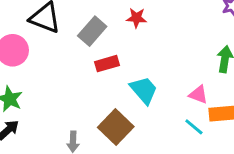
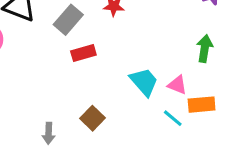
cyan trapezoid: (144, 90) -> (144, 82), moved
brown square: (116, 127) -> (93, 118), size x0.7

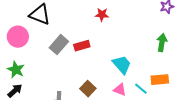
gray rectangle: (68, 20) -> (59, 45), moved
pink triangle: (177, 85) -> (120, 90), moved

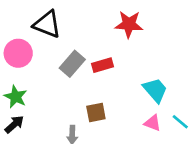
red star: (102, 15) -> (129, 24), size x1.5
brown square: (88, 89) -> (96, 113), moved, turned 35

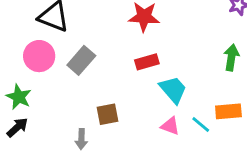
pink circle: (18, 53) -> (39, 56), moved
red rectangle: (103, 65) -> (147, 62), moved

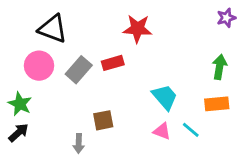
red rectangle: (147, 62) -> (113, 63), moved
orange rectangle: (228, 111) -> (217, 104), moved

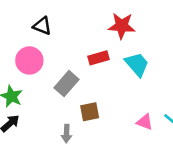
black triangle: (53, 29) -> (42, 26), size x0.7
gray rectangle: (79, 70) -> (67, 84), moved
cyan trapezoid: (165, 97) -> (137, 64), moved

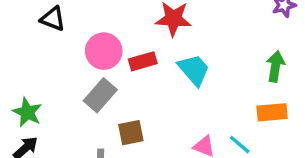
black triangle: (42, 26) -> (53, 19), moved
pink circle: (29, 60) -> (104, 51), moved

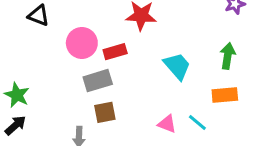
cyan trapezoid: (194, 70) -> (177, 66), moved
gray rectangle: (100, 95) -> (98, 81), moved, turned 32

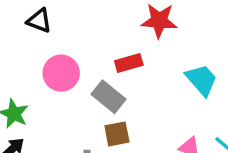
pink circle: (82, 43) -> (61, 73), moved
gray rectangle: (98, 81) -> (108, 97), turned 56

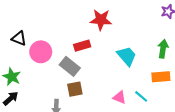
black triangle: (39, 21) -> (19, 38), moved

